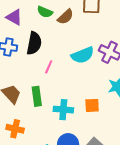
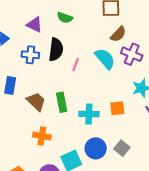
brown semicircle: (65, 17) -> (118, 34), moved
cyan semicircle: (83, 55) -> (105, 59), turned -105
pink line: (49, 67) -> (76, 65), moved

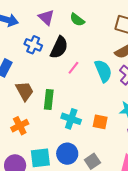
orange cross: (42, 136) -> (20, 126), turned 36

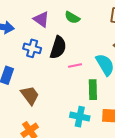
pink line: (73, 68) -> (75, 66), turned 48
green rectangle: (49, 99) -> (93, 90), moved

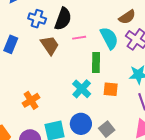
brown trapezoid: (30, 95) -> (50, 45), moved
cyan cross: (80, 117) -> (82, 89), turned 30

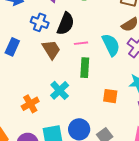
green rectangle: (96, 62) -> (85, 68), moved
cyan cross: (82, 89) -> (60, 90), moved

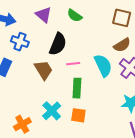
blue cross: (40, 22) -> (20, 42), moved
orange square: (110, 96) -> (78, 115), moved

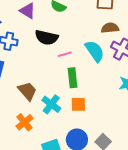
black semicircle: (58, 44) -> (47, 37), turned 90
brown semicircle: (122, 45) -> (110, 28), turned -144
brown trapezoid: (43, 70) -> (27, 91), moved

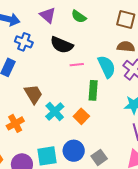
green rectangle: (72, 78) -> (93, 90), moved
orange square: (78, 104) -> (81, 116), turned 35
orange cross: (25, 122) -> (15, 123), moved

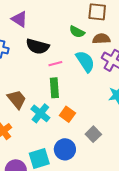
green semicircle: (79, 17) -> (77, 32), moved
green rectangle: (93, 90) -> (54, 88), moved
gray square: (99, 157) -> (93, 134), moved

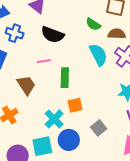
pink line: (55, 64) -> (44, 61), moved
cyan cross: (40, 113) -> (54, 119), moved
orange square: (67, 114) -> (75, 105), turned 35

